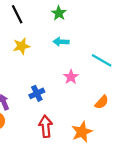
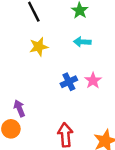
blue cross: (37, 93) -> (69, 82), moved

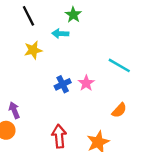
cyan arrow: (82, 42) -> (60, 34), moved

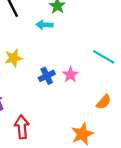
yellow star: (33, 50) -> (13, 58), moved
red arrow: (59, 136) -> (22, 127), moved

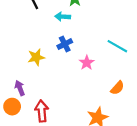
yellow star: (13, 58) -> (36, 57), moved
blue cross: (47, 76) -> (65, 44), moved

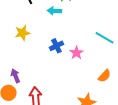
blue cross: (65, 44) -> (56, 46), moved
yellow star: (36, 57) -> (22, 33), moved

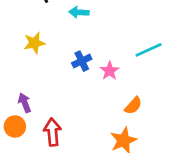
cyan line: (104, 38) -> (149, 50), turned -54
orange semicircle: (104, 76) -> (133, 106), moved

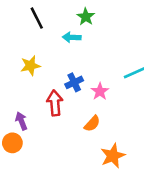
orange semicircle: (133, 106) -> (92, 124), moved
red arrow: (52, 132) -> (55, 103), moved

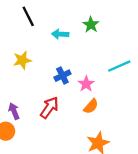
green star: (86, 17) -> (91, 25), moved
red arrow: (55, 103) -> (49, 108), moved, turned 40
orange semicircle: (92, 124) -> (91, 106), moved

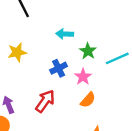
green star: (91, 25) -> (88, 51), moved
cyan arrow: (60, 34) -> (65, 34), moved

